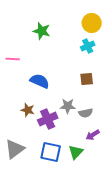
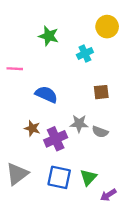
cyan cross: (88, 46) -> (85, 53), moved
gray semicircle: (86, 113) -> (100, 132), turned 32
purple arrow: (93, 135) -> (108, 195), moved

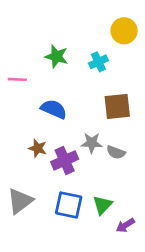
green star: (49, 36) -> (56, 56), moved
brown square: (101, 92) -> (117, 106), size x1.5

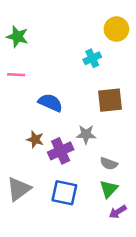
green star: (56, 56) -> (17, 37), moved
gray semicircle: (116, 152) -> (109, 164), moved
green triangle: (102, 205) -> (109, 189), moved

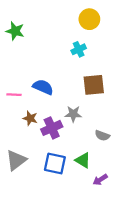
yellow circle: (116, 29) -> (89, 19), moved
pink line: (16, 75) -> (14, 95), moved
gray semicircle: (109, 164) -> (102, 136), moved
green triangle: (109, 189) -> (83, 160), moved, turned -42

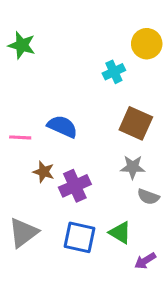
yellow circle: (89, 19) -> (147, 44), moved
brown square: (94, 85) -> (136, 123), turned 30
gray star: (73, 114) -> (133, 167), moved

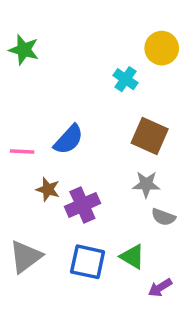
cyan cross: (114, 72) -> (126, 79), turned -30
blue semicircle: (62, 126) -> (69, 139), turned 108

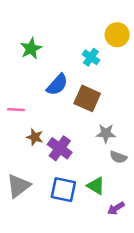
green star: (24, 50) -> (31, 48), moved, turned 30
brown square: (150, 136) -> (87, 98), moved
blue semicircle: (69, 139) -> (57, 85), moved
purple cross: (82, 205) -> (60, 148), turned -30

